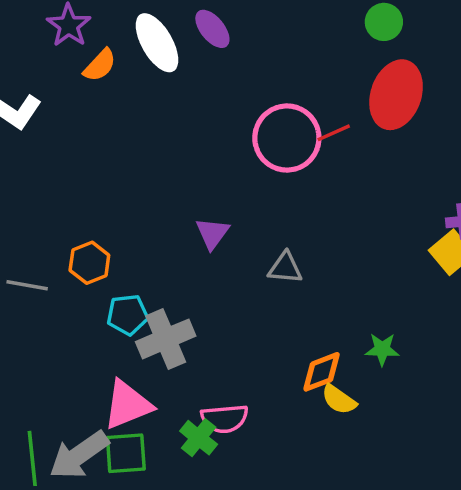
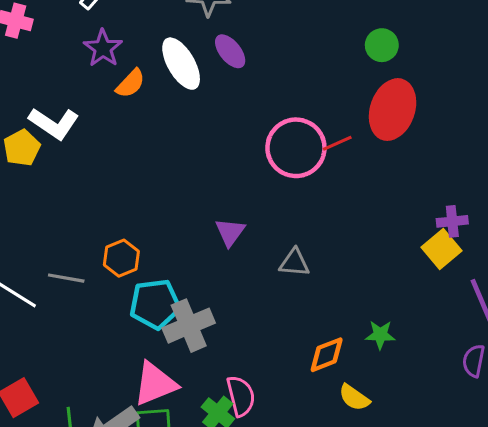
cyan pentagon: (128, 315) -> (155, 304), size x1.4
yellow semicircle: (339, 400) -> (354, 398), moved
pink semicircle: (225, 419) -> (241, 396), turned -99

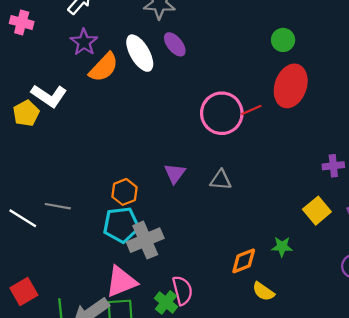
orange semicircle: (131, 83) -> (104, 67), size x1.4
yellow square: (442, 249) -> (317, 211), moved
orange hexagon: (121, 258) -> (124, 192), moved
gray triangle: (294, 263) -> (221, 180), moved

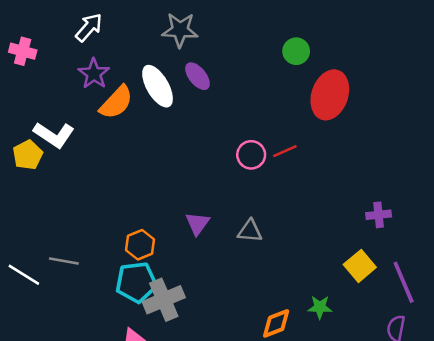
green circle: (283, 40) -> (296, 51), moved
red ellipse: (291, 86) -> (330, 95), moved
pink circle: (222, 113) -> (251, 155), size x0.6

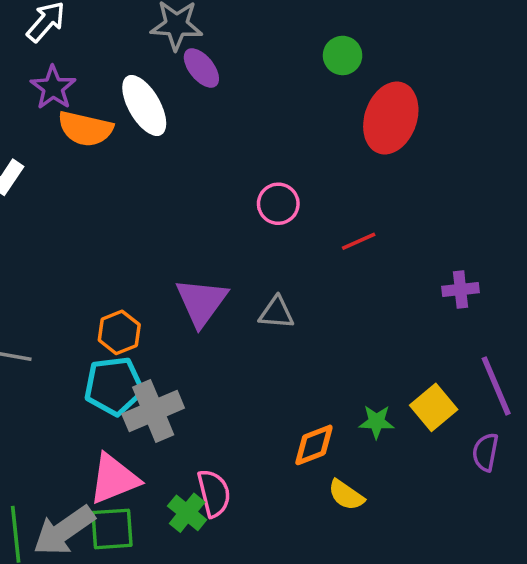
purple ellipse: (197, 76) -> (201, 68), moved
orange semicircle: (116, 102) -> (85, 129), turned 60
red line: (285, 151) -> (359, 241), moved
purple triangle: (197, 224) -> (201, 302), size x1.5
yellow square: (360, 266) -> (434, 407), moved

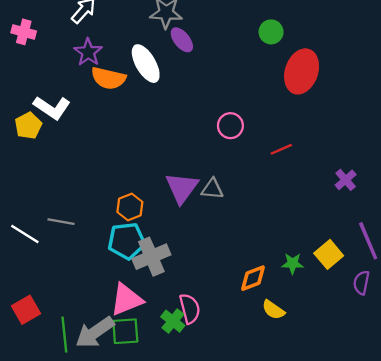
purple cross: (460, 290) -> (346, 180), turned -35
gray triangle: (276, 313) -> (212, 189), moved

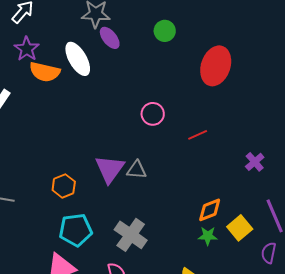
green circle: (271, 32) -> (165, 31), moved
cyan pentagon: (126, 241) -> (76, 230), moved
gray cross: (151, 257) -> (131, 235), moved, turned -32
orange diamond: (253, 278) -> (210, 210), moved

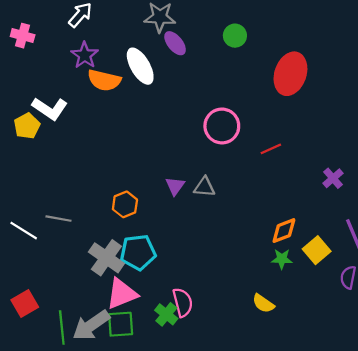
pink circle: (153, 114) -> (222, 126), size x1.4
purple triangle: (110, 169) -> (175, 186), size x0.6
gray cross: (131, 235) -> (106, 258), moved

